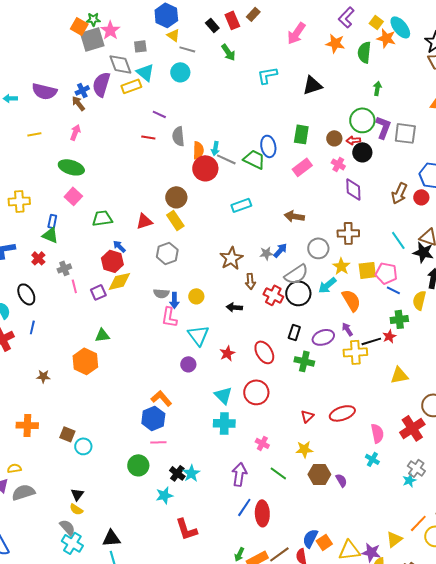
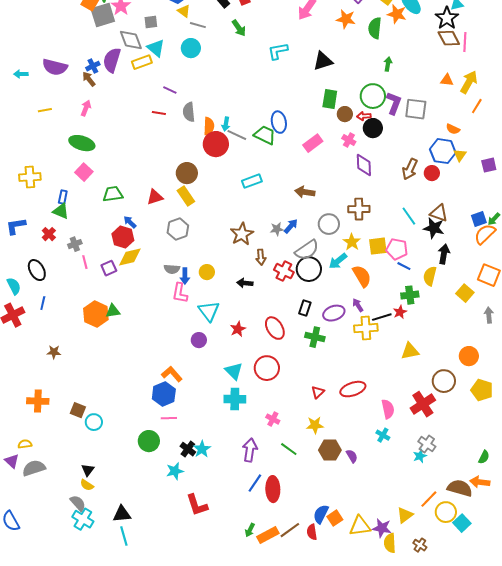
green rectangle: (301, 134) -> (330, 99), moved
orange hexagon: (85, 361) -> (96, 314), moved

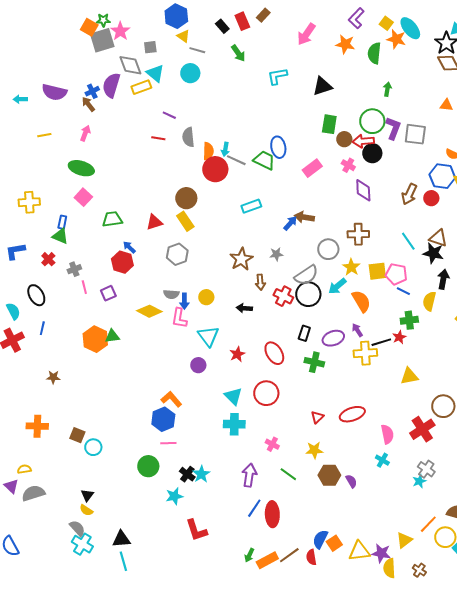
red arrow: (364, 116) -> (363, 141), size x1.5
blue arrow: (291, 226) -> (290, 223), moved
yellow diamond: (130, 257) -> (149, 311), moved, turned 40

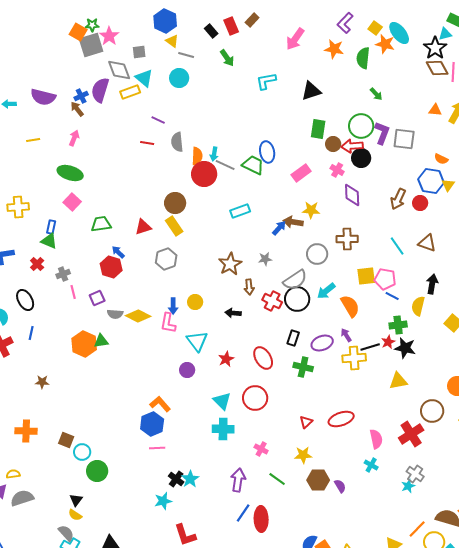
green arrow: (387, 89) -> (376, 94), turned 128
black star: (433, 253) -> (405, 348), moved
yellow star: (351, 267) -> (311, 210), moved, turned -30
gray semicircle: (171, 294) -> (115, 314), moved
green circle: (148, 466) -> (97, 471), moved

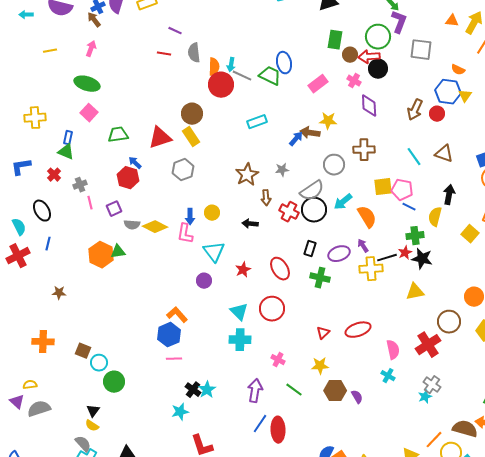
purple L-shape: (382, 133) -> (399, 22), moved
red triangle: (143, 227) -> (160, 138), size x1.4

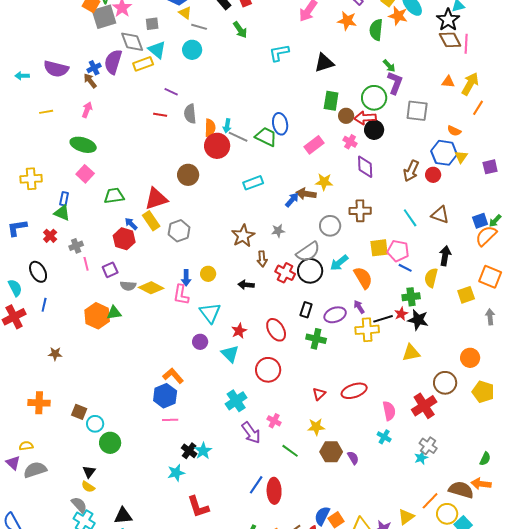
yellow rectangle: (191, 137) -> (151, 221), moved
yellow square: (470, 234) -> (466, 295), turned 30
cyan triangle: (239, 312) -> (230, 354), moved
cyan cross: (240, 340) -> (236, 401), turned -35
purple arrow: (255, 391) -> (251, 433), moved, turned 135

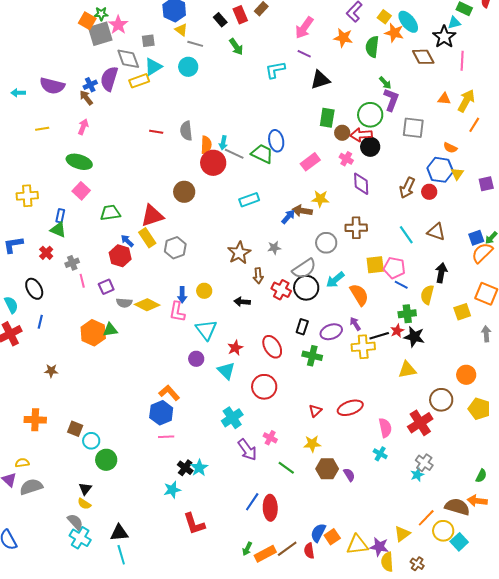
brown diamond: (450, 40) -> (423, 57), moved
cyan triangle: (157, 50) -> (153, 67), turned 48
purple line: (171, 92) -> (304, 54), moved

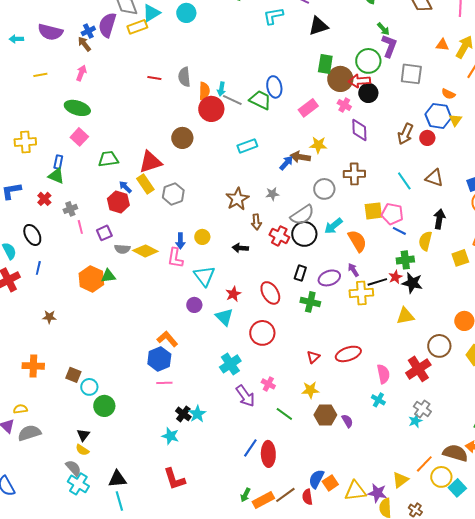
brown circle: (342, 133) -> (340, 79), size x1.6
cyan star: (172, 490) -> (170, 436), turned 30
red L-shape: (194, 524) -> (174, 479), moved

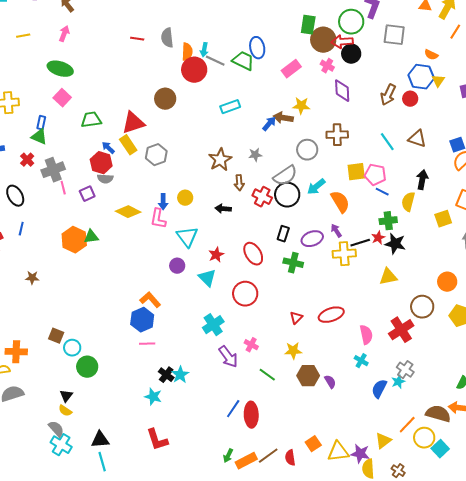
gray cross: (70, 209) -> (53, 170), size x1.6
gray semicircle: (122, 249) -> (105, 179), moved
orange cross: (33, 366) -> (16, 352), moved
blue semicircle: (316, 479) -> (379, 389), moved

